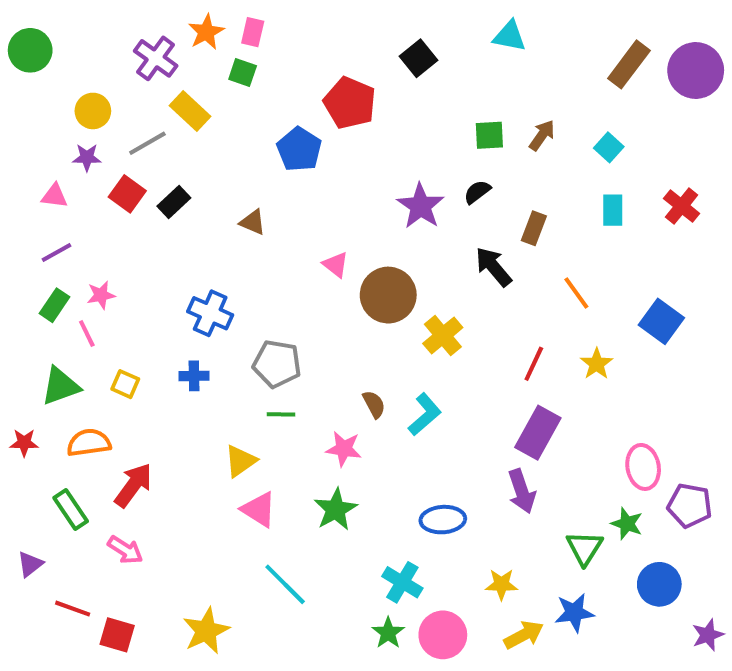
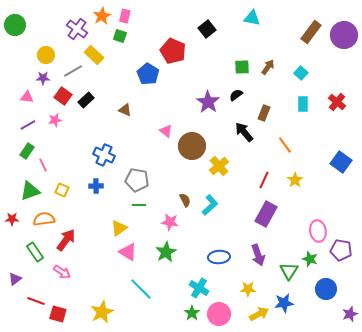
pink star: (101, 295) -> (55, 120), moved
blue square: (661, 321) -> (341, 162), moved
purple arrow: (522, 491) -> (258, 255), moved

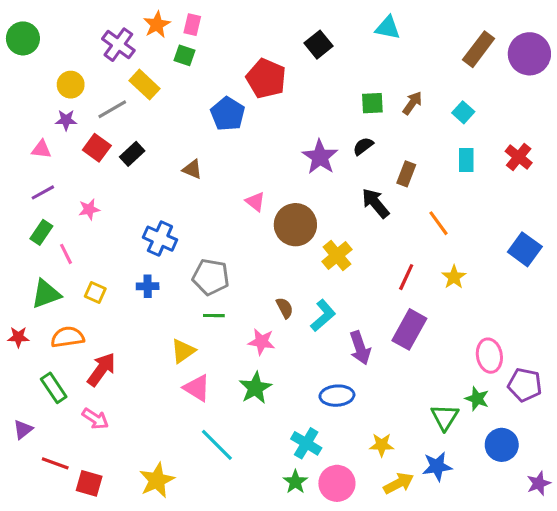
pink star: (55, 120) -> (89, 209), moved
purple arrow: (258, 255) -> (360, 348), moved

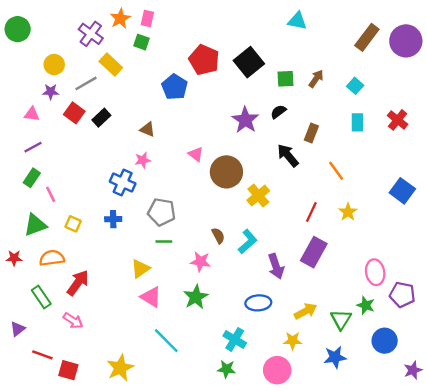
black square: (318, 45) -> (249, 62), moved, size x1.4
pink star: (89, 209) -> (143, 160), moved
green star: (295, 482) -> (226, 369), turned -30
pink circle: (337, 483) -> (277, 370), moved
yellow arrow: (399, 483) -> (306, 311), moved

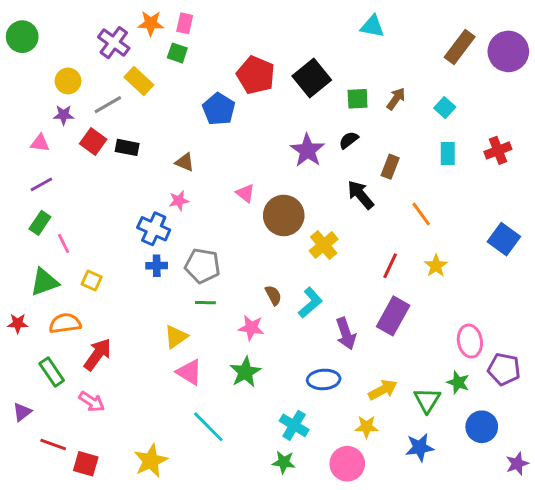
orange star: (120, 18) -> (151, 23), turned 30
black rectangle: (101, 118) -> (127, 147), turned 54
red cross: (398, 120) -> (498, 150), turned 30
blue cross: (113, 219) -> (157, 266), moved

